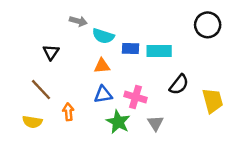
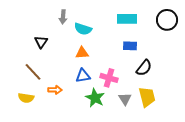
gray arrow: (78, 21) -> (63, 17), turned 80
blue rectangle: (131, 48) -> (130, 46), moved
cyan rectangle: (159, 51) -> (127, 19), moved
yellow trapezoid: (213, 101) -> (147, 97), moved
orange arrow: (68, 112) -> (55, 90), turned 96

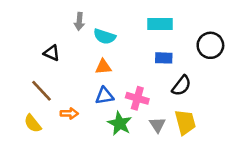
black circle: (167, 20) -> (210, 45), moved
black triangle: (41, 42) -> (52, 53), turned -40
yellow semicircle: (26, 98) -> (33, 123), turned 42

